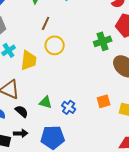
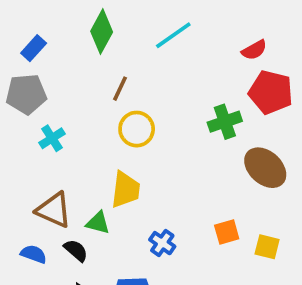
yellow trapezoid: (29, 60) -> (126, 190), moved
green triangle: (46, 102) -> (98, 223), moved

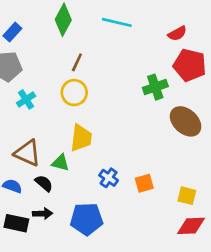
cyan line: (173, 35) -> (117, 22), turned 48
yellow circle: (137, 129) -> (74, 93), moved
orange square: (227, 232) -> (144, 183), moved
yellow square: (267, 247) -> (187, 196), moved

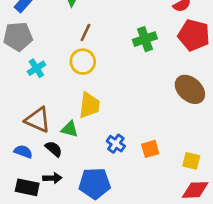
green cross: (155, 87) -> (145, 39), moved

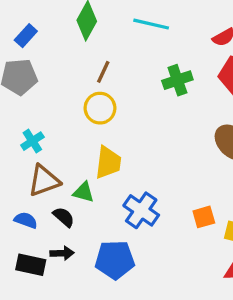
cyan cross: (36, 68) -> (32, 141), moved
brown triangle: (38, 120) -> (44, 181), turned -44
blue cross: (116, 144) -> (141, 210), size x1.5
orange square: (150, 149) -> (204, 217), moved

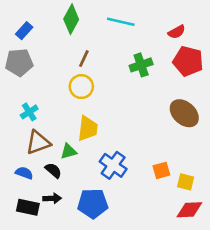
green triangle: (83, 192) -> (69, 151), turned -30

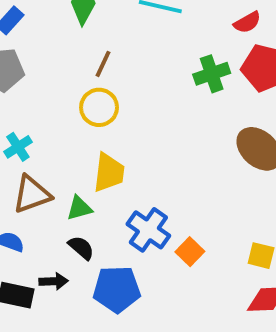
green cross: (141, 65) -> (212, 74), moved
black semicircle: (53, 170) -> (81, 248), moved
orange square: (161, 170) -> (190, 252), moved, turned -30

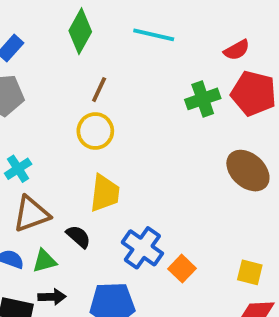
green triangle: (79, 208) -> (44, 261), moved
black semicircle: (81, 248) -> (78, 237), moved

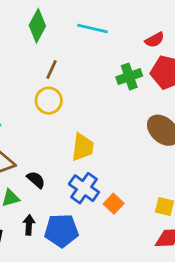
yellow trapezoid: (105, 193) -> (83, 147), moved
black arrow: (52, 297) -> (29, 225), moved, turned -84

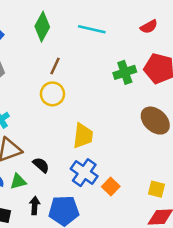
red semicircle: (155, 40) -> (149, 27), moved

